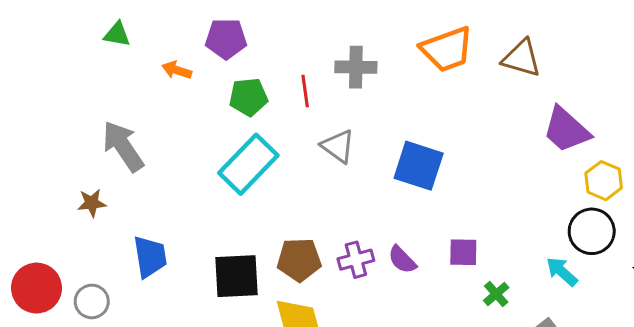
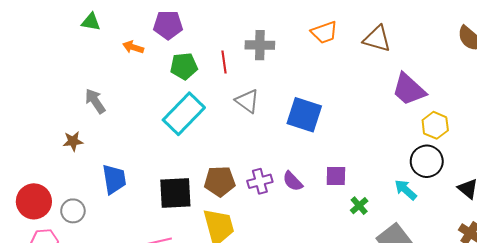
orange trapezoid: (447, 49) -> (324, 32), size x0.7
gray arrow: (123, 146) -> (95, 101), size x0.7

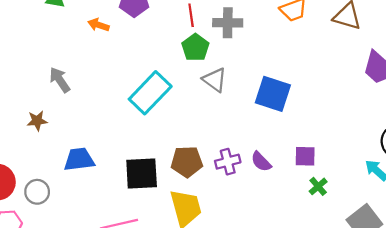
red line: (224, 62) -> (191, 15), moved
green pentagon: (184, 66) -> (195, 48), moved, turned -30
blue trapezoid: (114, 179) -> (79, 159), turned -88
green cross: (359, 206) -> (318, 186), moved

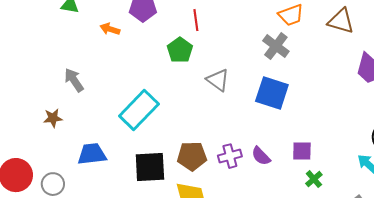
gray cross: (228, 23) -> (276, 46), moved, turned 36
green pentagon: (195, 48) -> (180, 50), moved
cyan rectangle: (150, 93) -> (139, 110), moved

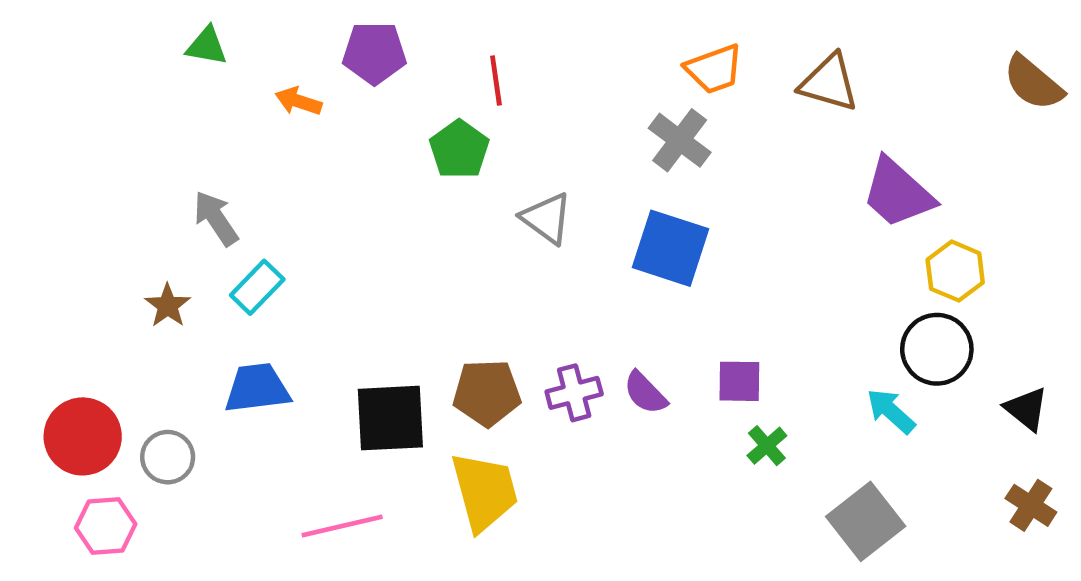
cyan rectangle: (139, 110) -> (257, 287), moved, size x0.6
brown star: (53, 118) -> (168, 306), turned -30

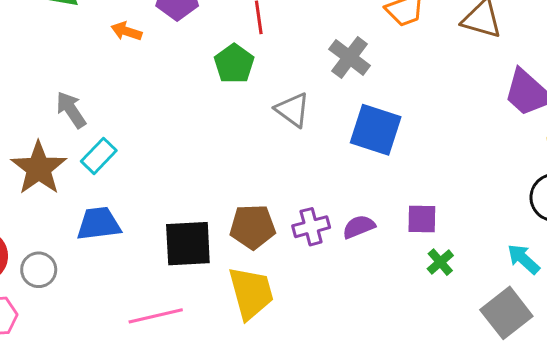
gray cross: (680, 140) -> (350, 57), moved
brown star: (168, 306) -> (39, 168), size x1.8
purple semicircle: (645, 393) -> (359, 227), turned 112
cyan arrow: (891, 411) -> (523, 259), moved

